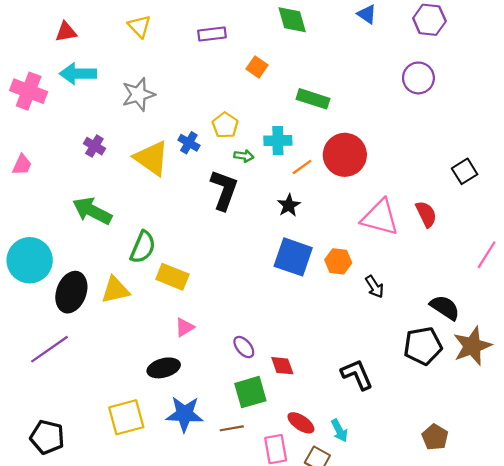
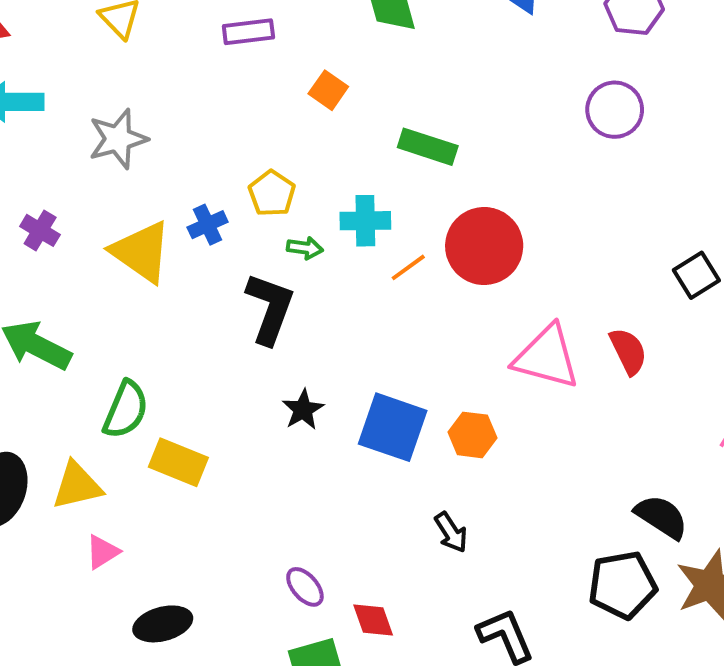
blue cross: (189, 143) -> (208, 225), turned 35
black star: (289, 205) -> (303, 410), moved
black arrow: (375, 287) -> (451, 532), moved
pink triangle: (185, 327) -> (102, 552), moved

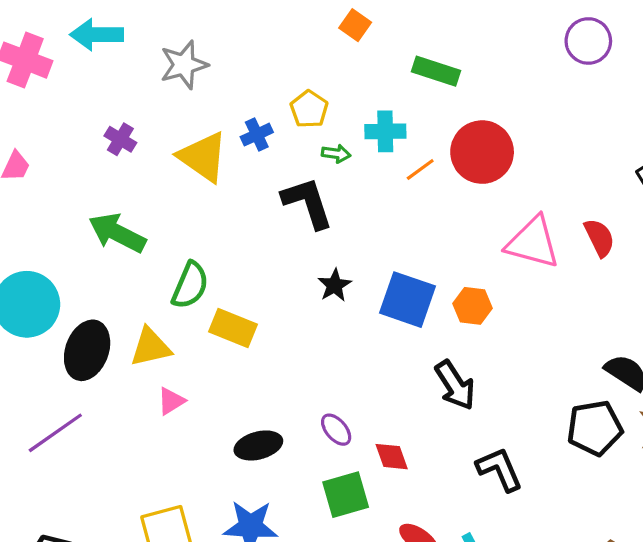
black L-shape: (270, 308) -> (308, 203), turned -38
black arrow: (451, 532) -> (455, 385), size x1.5
black ellipse: (163, 624) -> (258, 445), moved

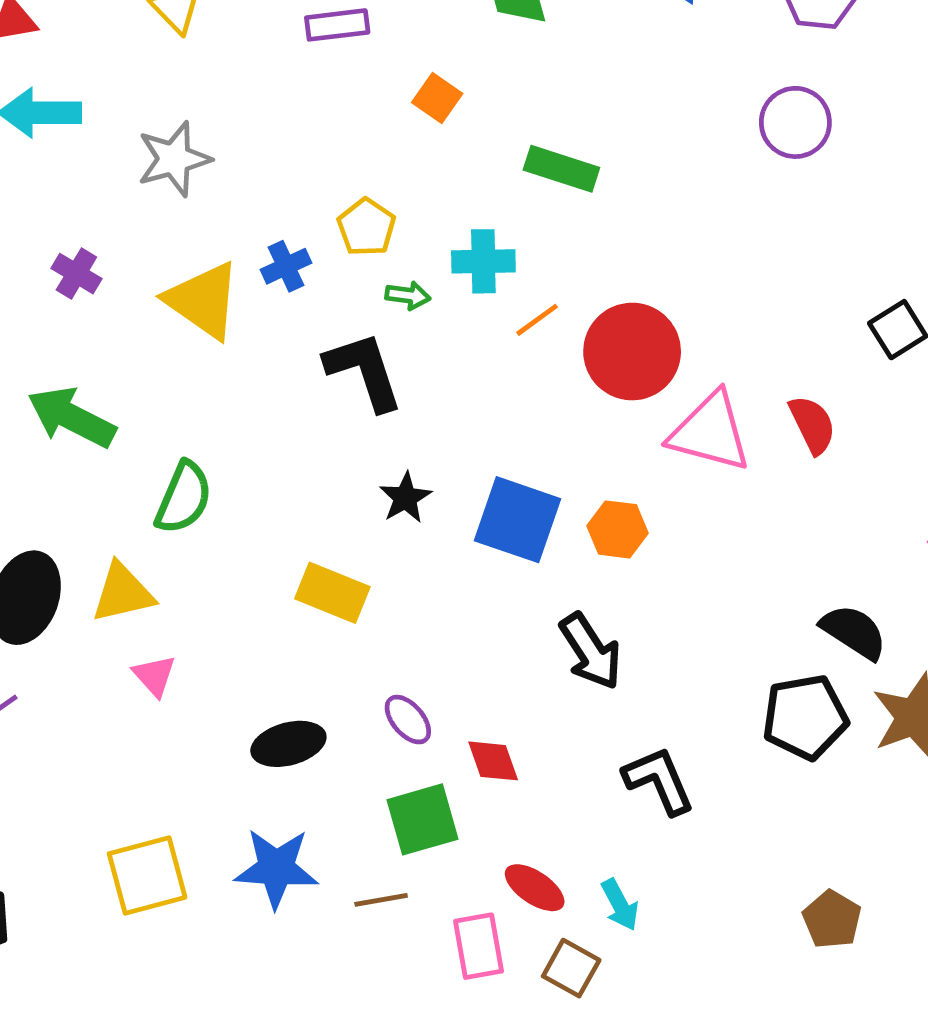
red circle: (482, 152) -> (632, 352), moved
yellow rectangle: (233, 328) -> (332, 593), moved
pink triangle: (171, 401) -> (154, 676), turned -40

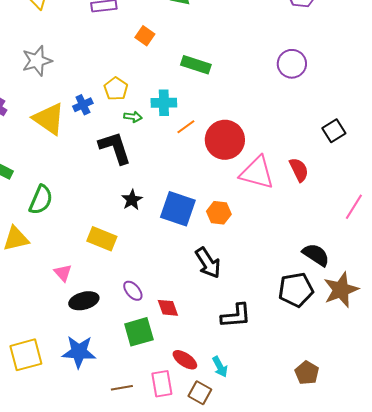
purple circle: (795, 122) -> (292, 64), moved
pink triangle: (154, 676) -> (63, 273), moved
black L-shape: (659, 780) -> (236, 316), turned 108
brown line: (381, 900) -> (122, 388), moved

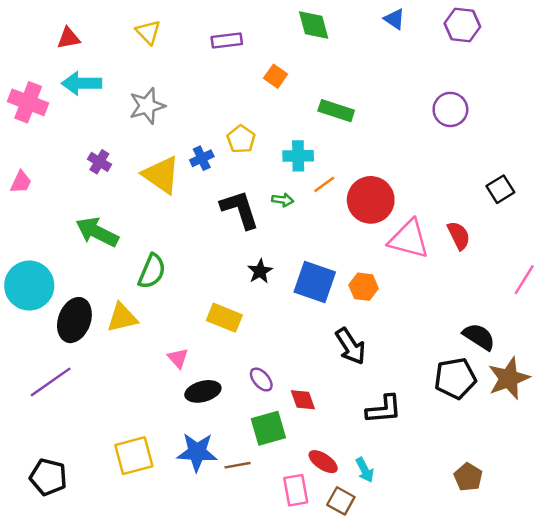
green arrow: (133, 117) -> (283, 200), moved
brown line: (122, 388) -> (237, 465), moved

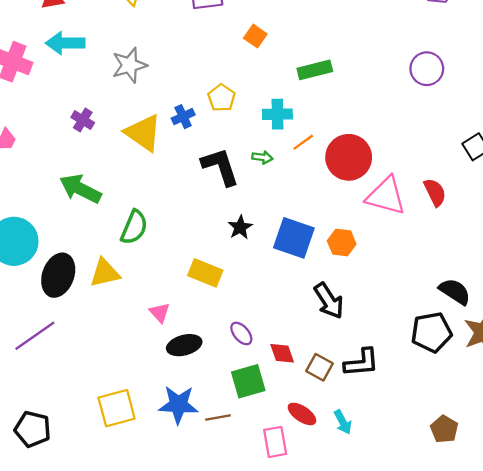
green rectangle: (336, 111) -> (315, 70), turned -32
brown square: (341, 501) -> (319, 367), moved

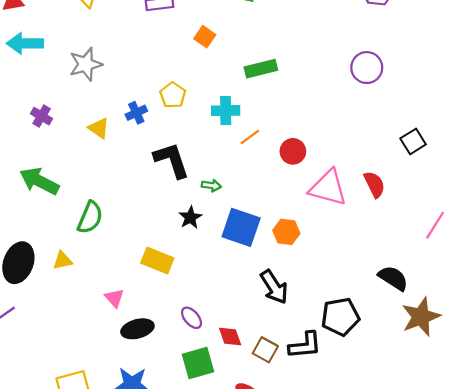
yellow triangle: (143, 133) -> (99, 128), size x0.6
green arrow: (262, 157) -> (211, 186), moved
red circle: (349, 157) -> (293, 151), size x0.6
yellow triangle: (105, 273) -> (62, 260), size x0.7
black pentagon: (431, 332) -> (340, 317), moved

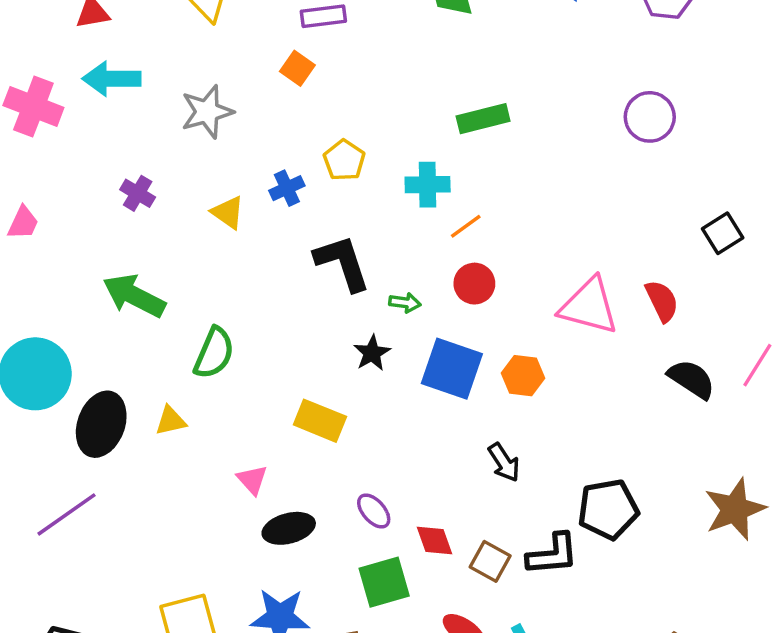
orange square: (205, 37) -> (297, 68), moved
red circle: (293, 151) -> (474, 284), moved
black semicircle: (393, 278) -> (691, 379), moved
black arrow: (274, 287) -> (504, 462), size x0.7

